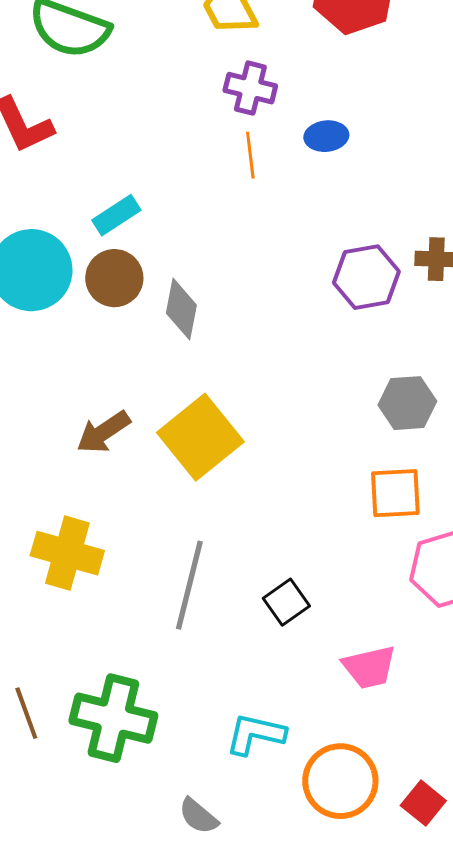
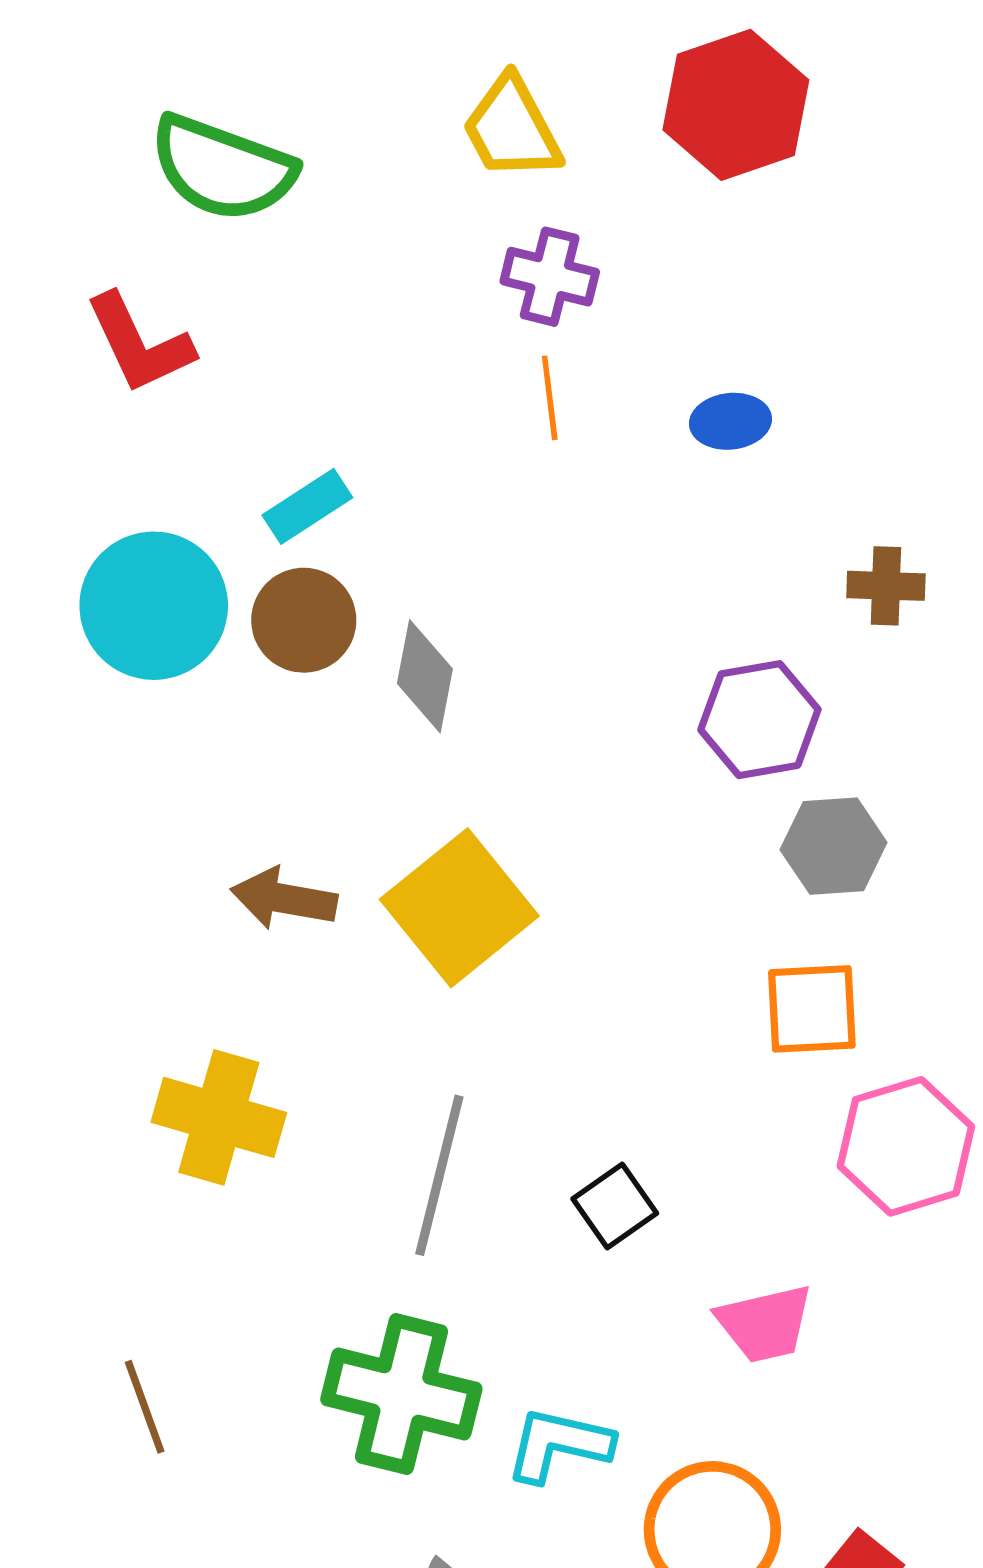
blue ellipse: (326, 136) -> (730, 421), moved
purple hexagon: (366, 277) -> (759, 720), moved
brown arrow: (103, 432) -> (284, 899), turned 44
green cross: (113, 718) -> (401, 1394), moved

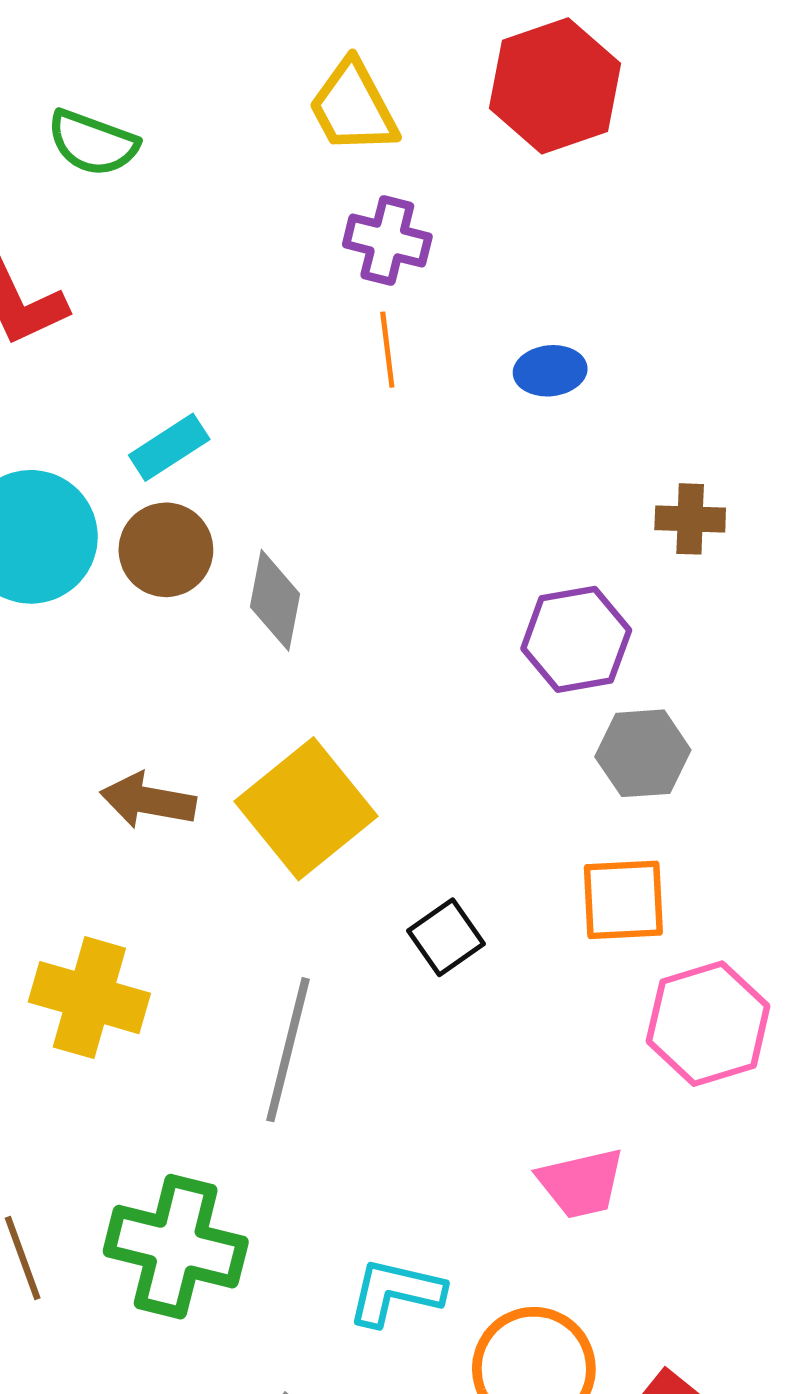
green semicircle: (222, 168) -> (93, 143), size x0.7
black square: (615, 1206) -> (446, 937), moved
green cross: (401, 1394) -> (176, 1247), moved

